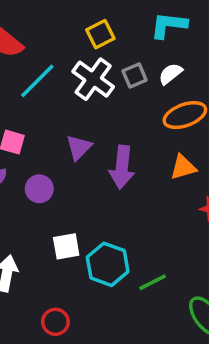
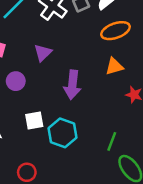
purple arrow: (122, 167) -> (72, 85), moved
green line: (153, 282) -> (112, 141), moved, turned -42

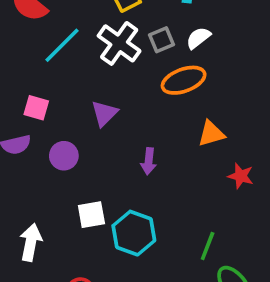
orange ellipse: (115, 31) -> (184, 80), moved
purple arrow: (72, 85) -> (149, 161), size x0.6

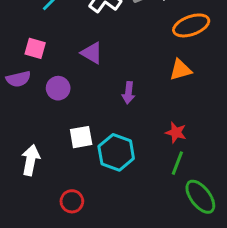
orange ellipse: (184, 80) -> (191, 25), moved
purple triangle: (104, 113) -> (92, 53), turned -45
red star: (241, 176) -> (176, 133), moved

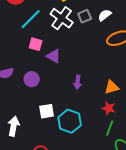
pink square: (35, 48) -> (36, 44), moved
orange triangle: (180, 70) -> (112, 87), moved

